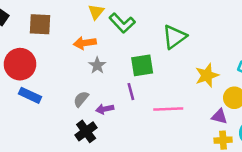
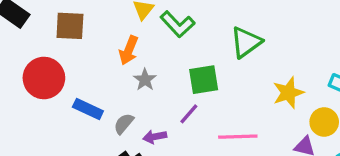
orange arrow: (85, 43) -> (129, 50), turned -60
purple line: (131, 92) -> (189, 114), turned 56
blue rectangle: (30, 95) -> (88, 109), moved

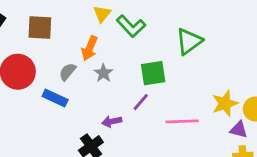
yellow star: (288, 93) -> (225, 103), moved
gray semicircle: (124, 124) -> (68, 72), moved

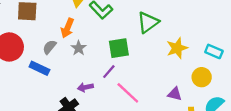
yellow star: (225, 103) -> (177, 48), moved
pink line: (182, 121) -> (128, 93), moved, turned 45
purple triangle: (239, 130) -> (175, 94), moved

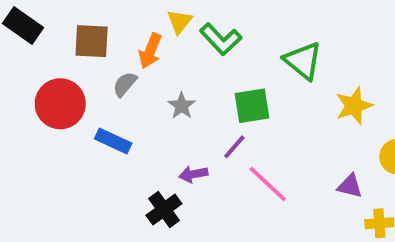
green triangle: (148, 22) -> (303, 61), turned -45
orange arrow: (67, 28) -> (150, 51), moved
gray semicircle: (50, 47) -> (125, 84), moved

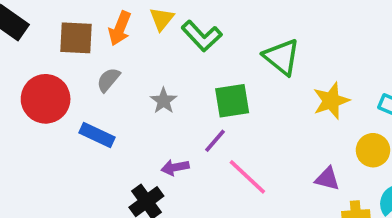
orange arrow: (150, 51) -> (120, 28), moved

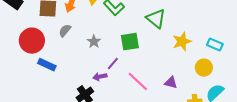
blue rectangle: (97, 135) -> (47, 65), moved
purple line: (215, 141) -> (113, 64), moved
purple triangle: (327, 179) -> (171, 83), moved

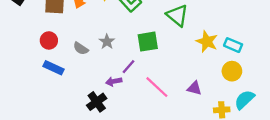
gray semicircle: (65, 31) -> (81, 48), moved, turned -96
red circle: (32, 41) -> (49, 40), moved, size x0.6
yellow star: (182, 42) -> (207, 42), turned -30
cyan rectangle: (215, 45) -> (233, 45), moved

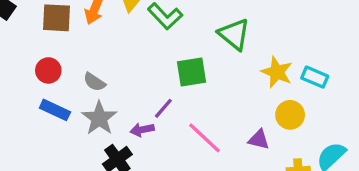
gray star: (107, 42) -> (99, 118), moved, size x1.5
yellow circle: (232, 71) -> (290, 115), moved

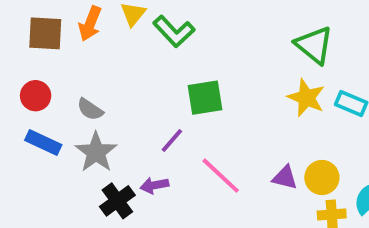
green triangle: (234, 34) -> (314, 45), moved
yellow circle: (290, 115) -> (322, 178), moved
purple arrow: (142, 130) -> (154, 185), moved

